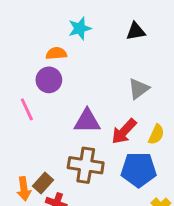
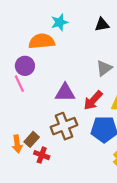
orange semicircle: (56, 53) -> (42, 41), size x1.6
purple circle: (49, 80) -> (25, 66), moved
brown cross: (86, 165) -> (64, 126), turned -30

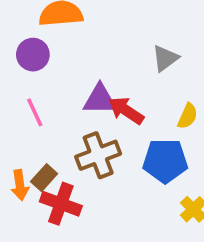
pink line: (19, 84) -> (35, 112), moved
red arrow: (93, 100) -> (126, 110), moved, turned 80
red cross: (42, 155) -> (61, 204), size x1.5

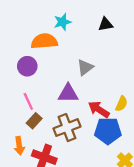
gray triangle: (165, 58) -> (85, 67), moved
red arrow: (126, 110) -> (99, 109), moved
brown rectangle: (44, 178) -> (34, 121), moved

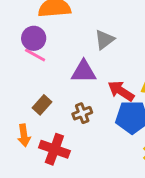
pink line: (28, 101) -> (35, 55), moved, turned -36
brown cross: (67, 128) -> (82, 113), size x0.6

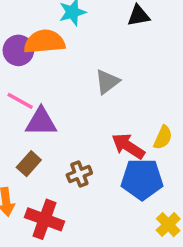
purple circle: (34, 38) -> (18, 50), moved
purple triangle: (84, 72) -> (41, 122), moved

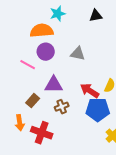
purple circle: (18, 50) -> (46, 52), moved
gray triangle: (107, 82) -> (78, 54), turned 49
purple triangle: (41, 122) -> (54, 85), moved

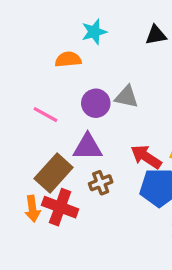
orange semicircle: (42, 31) -> (68, 59), size x0.7
purple circle: (46, 52) -> (96, 103), moved
brown rectangle: (33, 101) -> (54, 173), size x1.6
red cross: (42, 133) -> (60, 207), moved

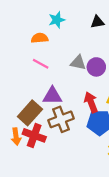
purple circle: (96, 103) -> (96, 67), moved
pink line: (45, 115) -> (41, 64), moved
red arrow: (146, 157) -> (91, 102), turned 36
brown cross: (101, 183) -> (61, 119), size x1.6

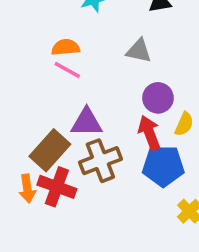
orange semicircle: (40, 38) -> (66, 47), moved
gray triangle: (78, 63) -> (139, 51), moved
purple circle: (96, 67) -> (158, 98), moved

